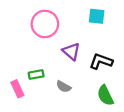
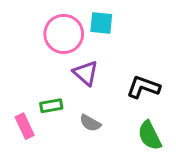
cyan square: (97, 16) -> (101, 23), moved
purple triangle: (71, 51) -> (86, 73), moved

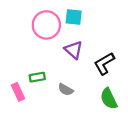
purple triangle: (86, 73) -> (74, 50), moved
black L-shape: (143, 87) -> (104, 63), turned -50

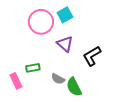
cyan square: (74, 17) -> (65, 15), turned -35
green semicircle: (109, 99) -> (74, 87), moved

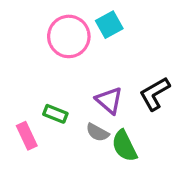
purple triangle: (65, 44) -> (109, 100), moved
green rectangle: (33, 68) -> (55, 114), turned 32

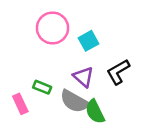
cyan square: (109, 25) -> (89, 41), moved
gray semicircle: (97, 132) -> (74, 101), size x1.6

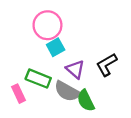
cyan square: (89, 41) -> (56, 47), moved
green rectangle: (42, 87) -> (38, 79), size x1.5

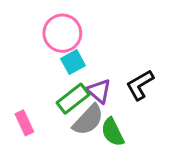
green rectangle: (38, 79) -> (73, 99), moved, turned -60
gray semicircle: (67, 91) -> (88, 120), turned -76

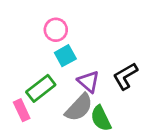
pink circle: (62, 33) -> (56, 30), size x0.7
green rectangle: (73, 99) -> (41, 88), moved

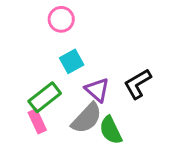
pink circle: (56, 30) -> (61, 19), moved
pink rectangle: (22, 110) -> (37, 121), moved

